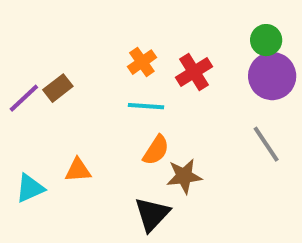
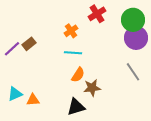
green circle: (266, 40) -> (133, 20), size x1.5
red cross: (194, 72) -> (97, 14), moved
orange triangle: (78, 170) -> (33, 100), moved
black triangle: (152, 214) -> (76, 107), turned 30

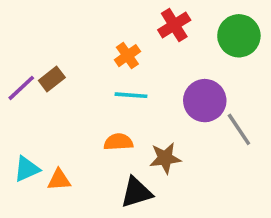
purple circle: (136, 38) -> (205, 101), moved
orange semicircle: (78, 75) -> (118, 142), moved, turned -126

